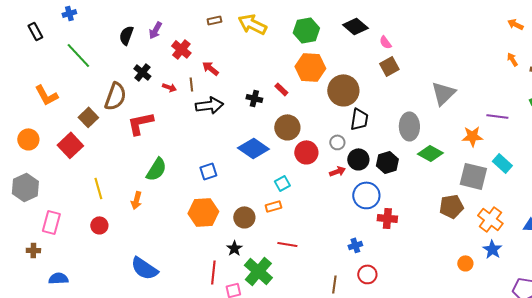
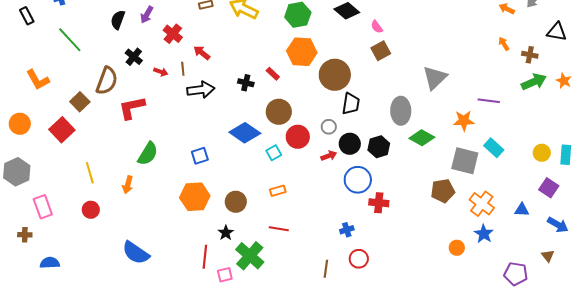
cyan square: (282, 183) -> (274, 153), moved
orange rectangle: (273, 206) -> (278, 191), moved
pink rectangle: (51, 222) -> (43, 207), turned -35

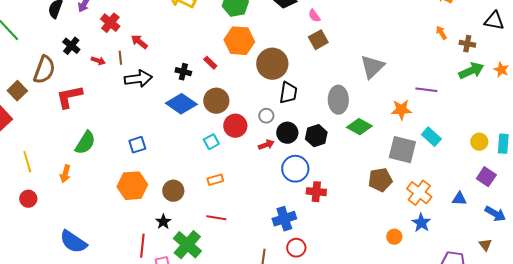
blue diamond: (245, 133) -> (181, 104), moved
blue cross: (347, 230) -> (284, 219), size x1.6

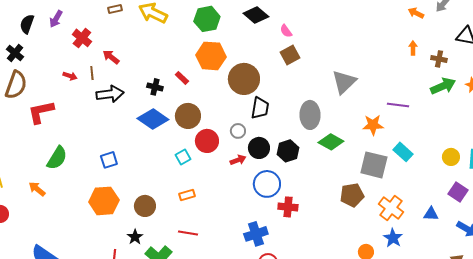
orange arrow: (441, 33) -> (413, 48), turned 32
black cross: (71, 46) -> (15, 53), moved
orange arrow: (65, 174) -> (37, 189), turned 114

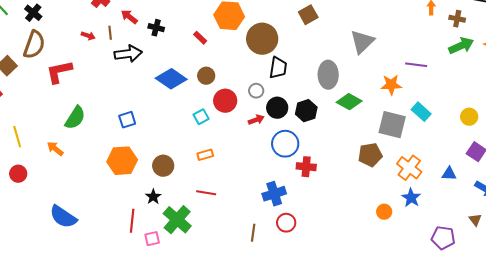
black cross: (155, 87) -> (156, 28), moved
brown circle: (188, 116) -> (206, 76), size x0.7

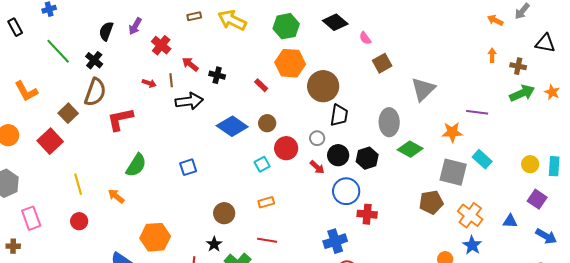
brown square: (308, 15) -> (382, 63), moved
red arrow: (256, 120) -> (317, 167), turned 63
orange hexagon: (122, 161) -> (155, 237), moved

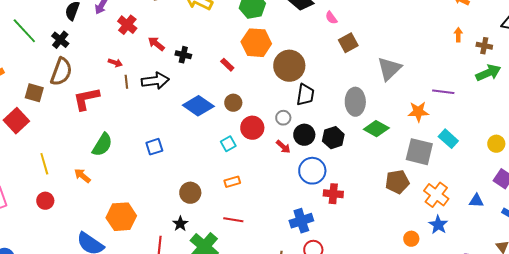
brown line: (171, 80) -> (126, 82), moved
brown square: (68, 113) -> (34, 93), turned -30

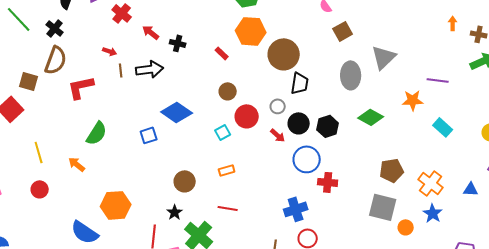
gray ellipse: (355, 102) -> (351, 75), moved
blue diamond: (198, 106) -> (177, 112), moved
gray square: (419, 152) -> (383, 207), moved

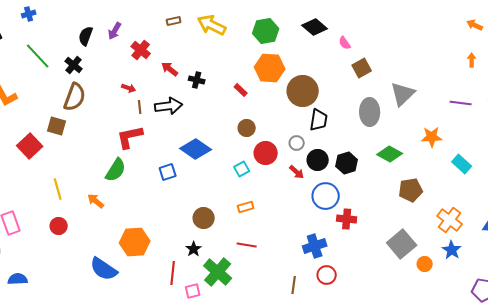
purple line: (438, 80) -> (461, 103), moved
brown square: (29, 81) -> (57, 126), moved
red L-shape: (81, 87) -> (130, 137), moved
brown pentagon: (392, 170) -> (411, 190), moved
gray square: (383, 207) -> (402, 244), turned 36

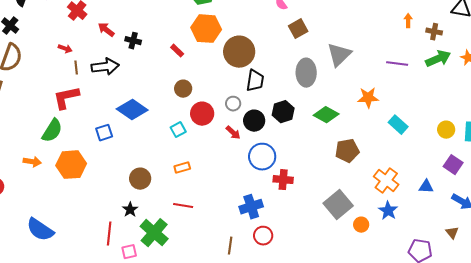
black hexagon: (347, 163) -> (283, 112), moved
orange arrow: (96, 201) -> (32, 162), turned 150
orange hexagon: (135, 242) -> (71, 165), moved

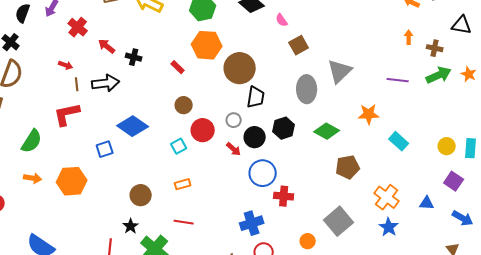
green semicircle: (52, 131) -> (32, 141), moved
orange circle: (361, 225) -> (308, 241), moved

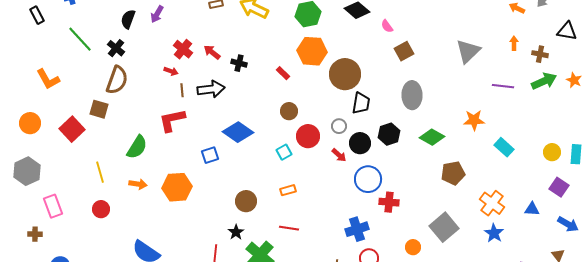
red cross: (78, 27) -> (183, 49), moved
gray triangle: (340, 71) -> (468, 51), moved

